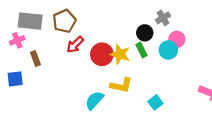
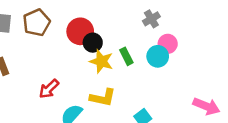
black circle: (145, 33) -> (93, 43), moved
red arrow: (75, 45) -> (49, 89), moved
red circle: (102, 54) -> (80, 31), moved

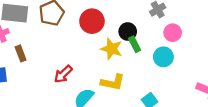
black circle: (93, 43) -> (128, 32), moved
cyan circle: (158, 56) -> (163, 57), moved

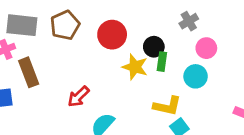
green rectangle: (135, 44) -> (162, 62), turned 35
brown rectangle: (21, 53) -> (29, 72), size x1.5
yellow L-shape: (113, 82) -> (167, 106), moved

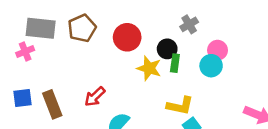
gray cross: (189, 21) -> (189, 24), moved
brown rectangle: (29, 72) -> (52, 104), moved
cyan circle: (196, 76) -> (211, 66), moved

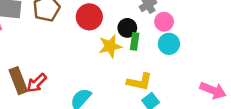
pink circle: (218, 50) -> (164, 22), moved
yellow star: (149, 68) -> (110, 46), turned -30
red arrow: (95, 97) -> (37, 83), moved

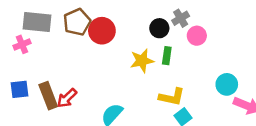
red circle: (89, 17) -> (102, 31), moved
black circle: (127, 28) -> (159, 28), moved
cyan circle: (169, 44) -> (227, 84), moved

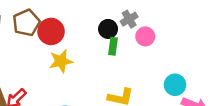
green rectangle: (167, 56) -> (113, 46), moved
yellow star: (142, 61) -> (61, 61), moved

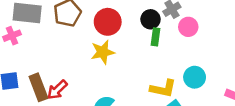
red circle: (51, 31) -> (108, 22), moved
cyan circle: (175, 85) -> (195, 77), moved

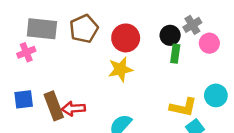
red arrow: (57, 90) -> (73, 109), turned 40

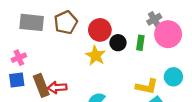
black circle: (170, 35) -> (118, 43), moved
pink circle: (209, 43) -> (168, 34), size x1.6
pink cross: (26, 52) -> (19, 58), moved
yellow star: (120, 69) -> (96, 56), turned -30

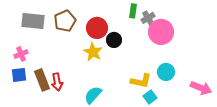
green rectangle: (140, 43) -> (133, 11), moved
red arrow: (57, 87) -> (57, 82), turned -96

